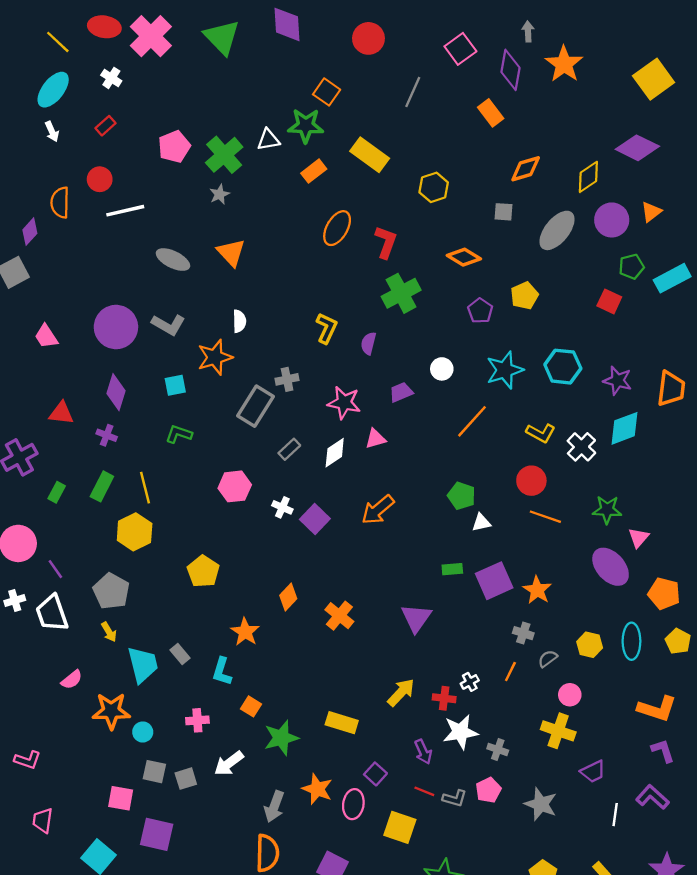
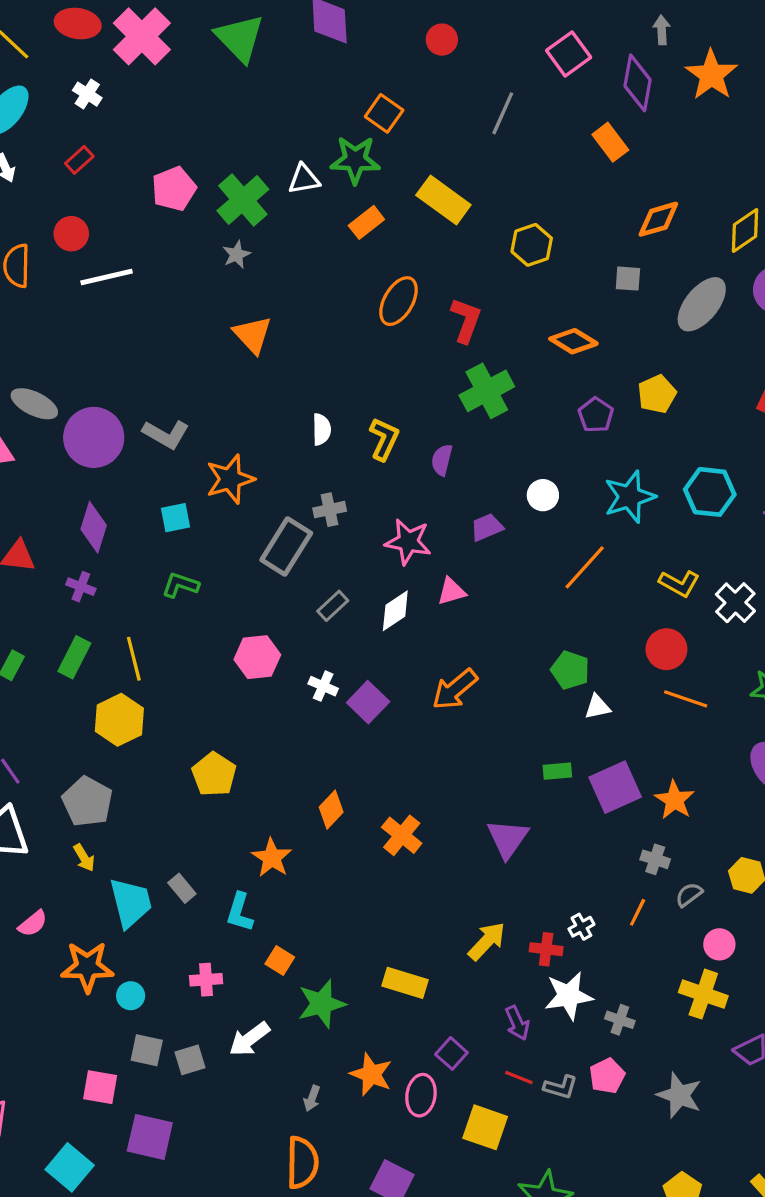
red circle: (368, 38) -> (442, 40), size x0.7
gray ellipse: (173, 260) -> (34, 404), moved
white semicircle: (239, 321) -> (322, 429), moved
gray arrow: (274, 806) -> (312, 1098), size x0.6

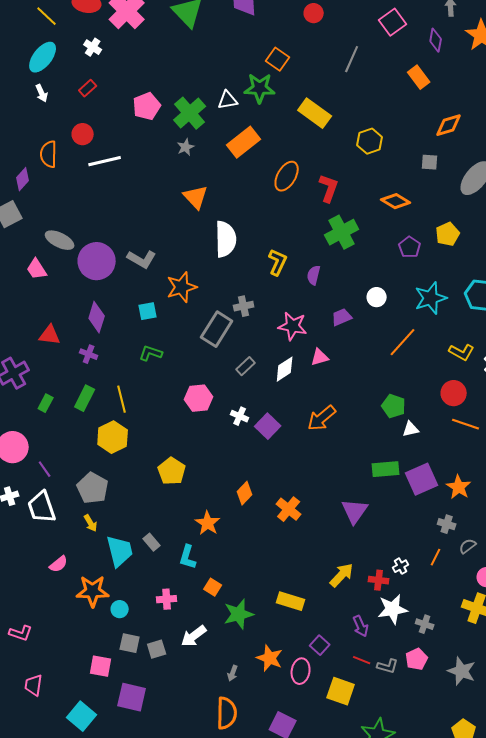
purple diamond: (638, 83) -> (436, 40), size x0.7
orange rectangle: (366, 222) -> (244, 142), moved, size x1.5
white semicircle: (322, 429) -> (226, 239), moved, size x1.8
green rectangle: (557, 771) -> (386, 469), size x1.5

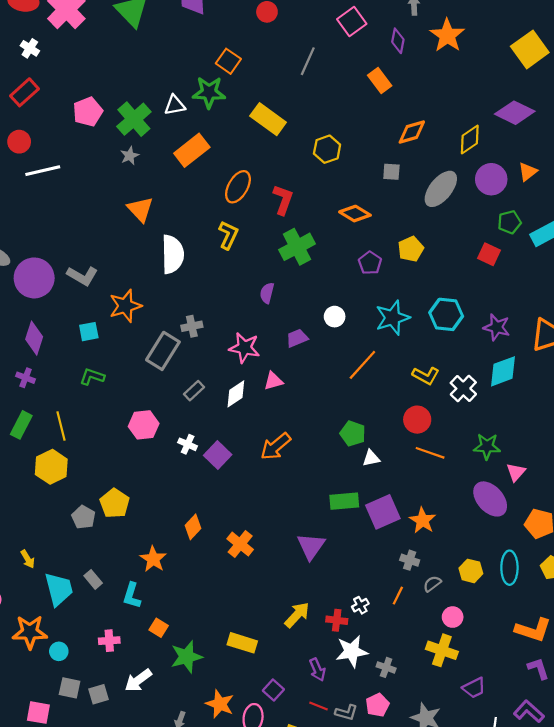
red rectangle: (88, 88) -> (24, 92), size x1.5
yellow L-shape: (278, 262) -> (228, 235), moved
gray pentagon: (93, 488) -> (83, 517), moved, size x0.7

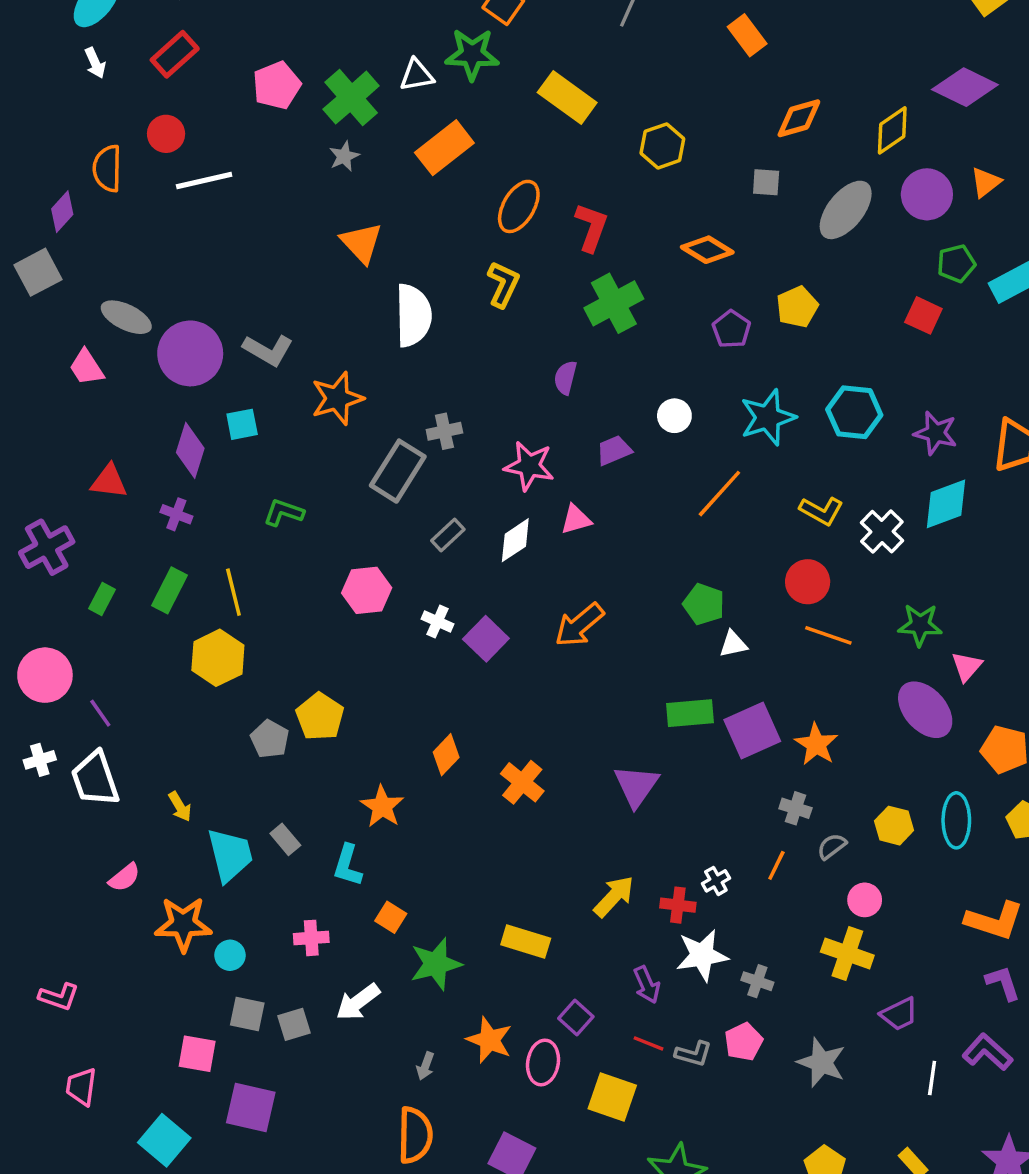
cyan square: (89, 332) -> (242, 424), moved

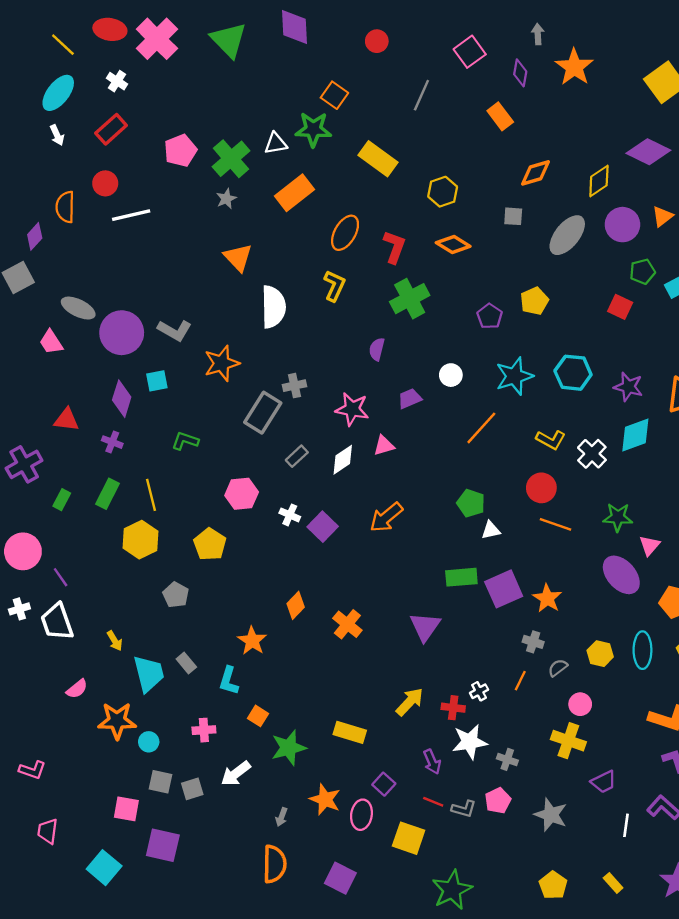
orange diamond: (707, 250) -> (453, 245), moved
yellow pentagon: (320, 717) -> (210, 544), moved

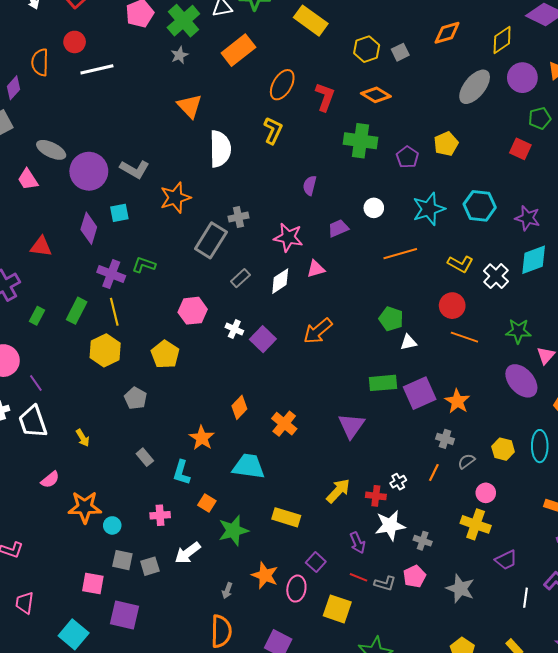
gray square: (513, 216) -> (400, 52), moved, turned -30
green cross: (410, 299) -> (361, 141), moved, turned 36
orange line: (481, 428) -> (400, 254), turned 32
purple cross: (112, 442) -> (111, 274), moved, size x1.5
cyan trapezoid: (149, 674) -> (249, 466), moved, turned -68

